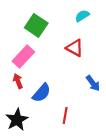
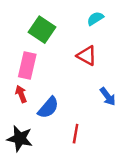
pink rectangle: (23, 56) -> (27, 66), turned -30
black star: (17, 120) -> (20, 139), turned -30

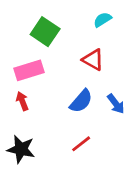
pink rectangle: (27, 66) -> (29, 70), turned 60
blue semicircle: (48, 108) -> (81, 101), moved
red line: (76, 134) -> (81, 144), turned 42

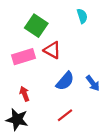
cyan semicircle: (102, 20) -> (82, 16), turned 104
red triangle: (93, 60) -> (52, 50), moved
red arrow: (22, 101) -> (25, 94), moved

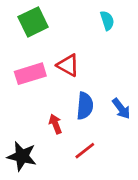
green square: (36, 26) -> (33, 22), moved, turned 30
blue semicircle: (65, 81) -> (85, 106), turned -36
red arrow: (25, 94) -> (55, 124), moved

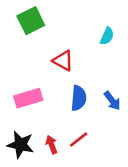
cyan semicircle: (107, 21) -> (107, 36), moved, turned 42
pink rectangle: (30, 74) -> (28, 98), moved
red arrow: (55, 124) -> (51, 145), moved

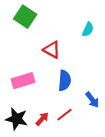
green square: (31, 21) -> (25, 17), turned -30
blue arrow: (112, 101) -> (92, 100), moved
red arrow: (51, 145) -> (42, 119), turned 64

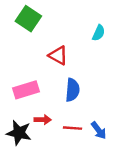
blue arrow: (92, 100) -> (99, 130), moved
red line: (65, 115) -> (72, 128), turned 42
red arrow: (42, 119) -> (43, 120), moved, turned 48

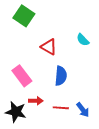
cyan semicircle: (99, 33) -> (83, 40), moved, turned 112
pink rectangle: (26, 90) -> (22, 76), turned 70

